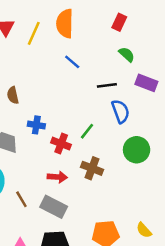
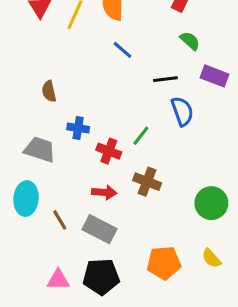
green circle: (137, 150) -> (211, 203), moved

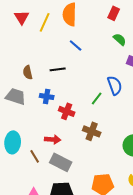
black line: (165, 79) -> (58, 69), moved
green line: (141, 136) -> (97, 98), moved
gray trapezoid: (40, 150) -> (16, 96), moved
red arrow: (104, 192) -> (53, 139), moved

